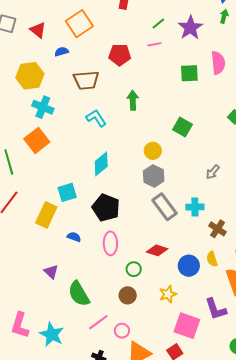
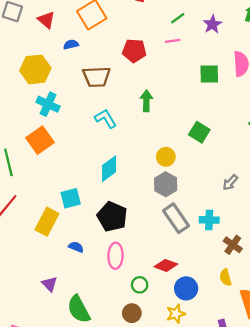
purple star: (190, 28) -> (212, 24), size x0.7
blue circle: (189, 266) -> (186, 288), moved

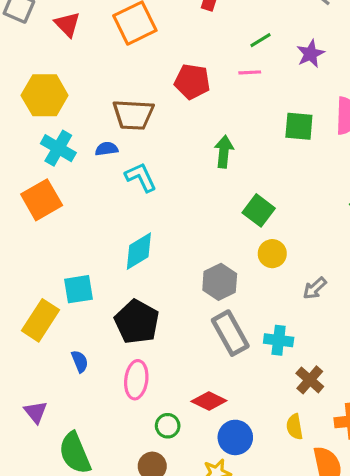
blue semicircle: (71, 45) -> (107, 149), moved
green arrow: (146, 101) -> (224, 152), moved
green square: (199, 132) -> (259, 210), moved
yellow circle: (166, 157) -> (272, 254), moved
blue semicircle: (76, 247) -> (80, 361), turned 40

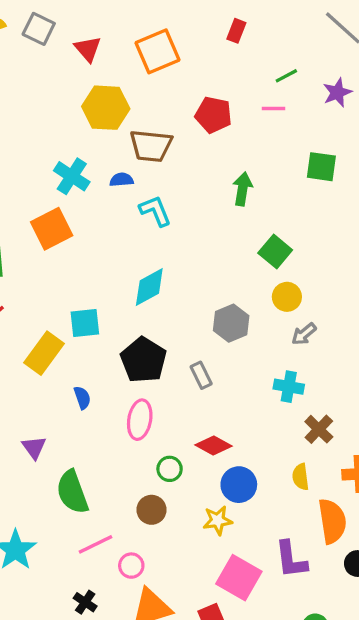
yellow hexagon: (45, 95) -> (106, 108), moved
gray arrow: (315, 288) -> (304, 334), moved
gray rectangle: (230, 333) -> (201, 375), moved, size x0.6

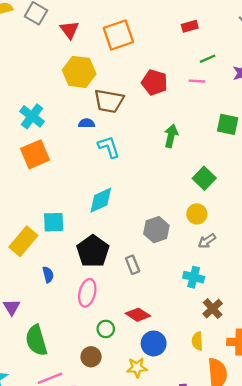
red rectangle: (236, 31) -> (190, 26), moved, turned 49
cyan cross: (72, 176) -> (32, 116), moved
green square: (275, 252) -> (204, 178), moved

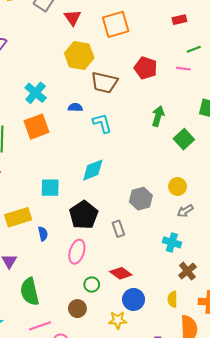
blue semicircle: (87, 123) -> (75, 107), moved
green square: (204, 178) -> (184, 139), moved
yellow rectangle: (23, 241) -> (18, 217), moved, turned 30

